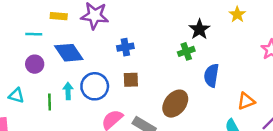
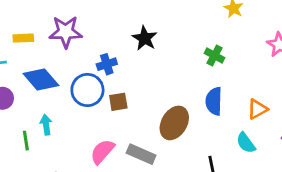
black star: (199, 29) -> (145, 38), moved
green cross: (186, 51) -> (215, 56), moved, turned -35
blue semicircle: (211, 75) -> (214, 101), moved
blue circle: (95, 86) -> (87, 90), moved

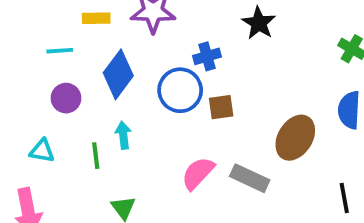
blue diamond: (41, 79) -> (118, 74), turned 76

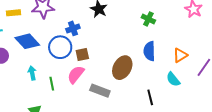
blue diamond: (118, 74) -> (27, 41), turned -75
green line: (96, 156) -> (52, 84), moved
pink semicircle: (198, 173) -> (76, 74), moved

